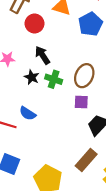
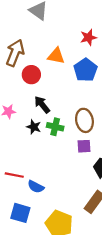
brown ellipse: (84, 76) -> (84, 120), turned -30
blue semicircle: (28, 113) -> (36, 187), moved

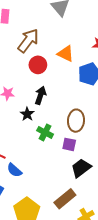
black arrow: (42, 105) -> (40, 95), turned 42
green cross: (55, 127) -> (45, 132), moved

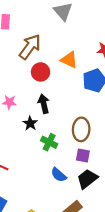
black arrow: (40, 95) -> (44, 104), turned -30
purple square: (69, 144) -> (83, 156), moved
blue semicircle: (14, 170) -> (59, 175), moved

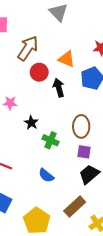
black arrow: (44, 104) -> (59, 88), moved
blue semicircle: (59, 175) -> (46, 175), moved

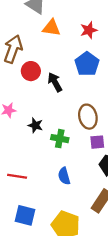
orange triangle: (67, 59) -> (51, 28), moved
blue semicircle: (46, 175) -> (64, 176), turned 49

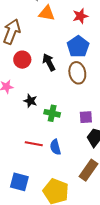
red circle: (31, 71) -> (22, 60), moved
brown ellipse: (88, 117) -> (77, 73), moved
red line: (17, 176) -> (34, 144), moved

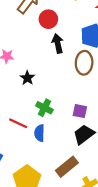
red circle: (22, 60) -> (48, 19), moved
green cross: (52, 113) -> (44, 108), moved

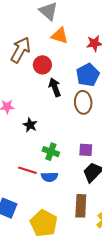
blue semicircle: (39, 133) -> (50, 177), turned -84
brown rectangle: (67, 167) -> (81, 206), turned -40

